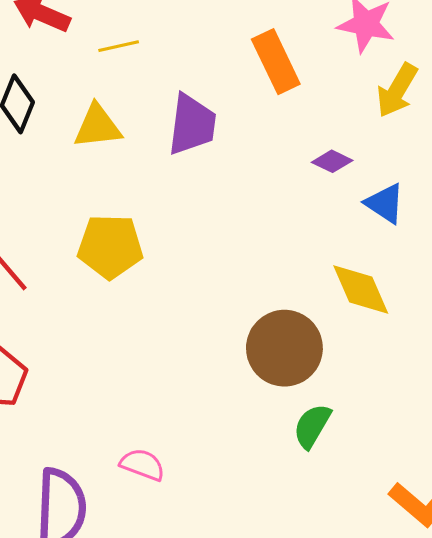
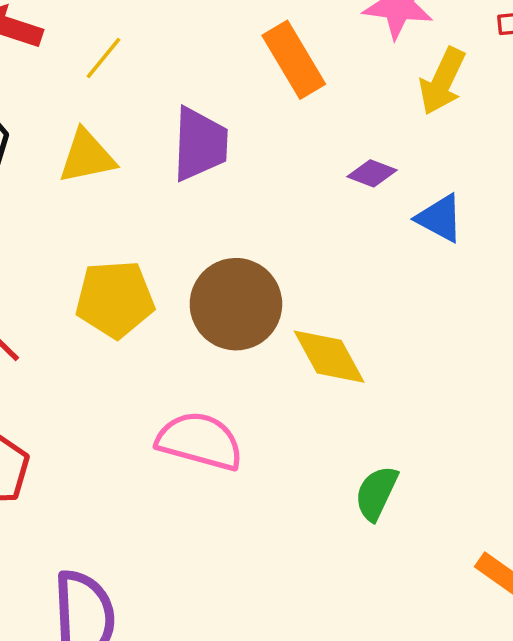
yellow line: (119, 46) -> (103, 58), turned -33
yellow diamond: (361, 289) -> (329, 357), moved
brown circle: (284, 348) -> (236, 304), moved
pink semicircle: (142, 465) -> (200, 441), moved, size x1.6

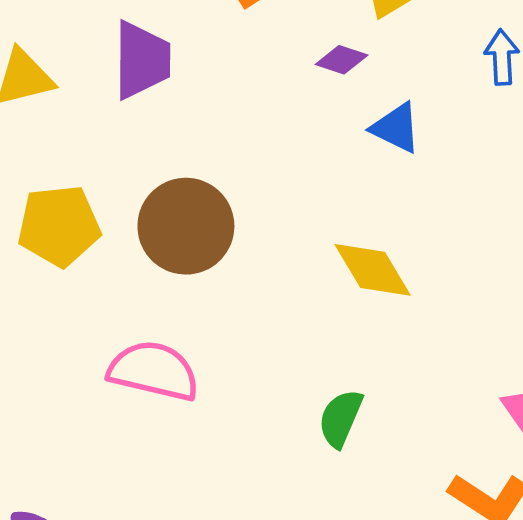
purple diamond: (372, 173) -> (342, 60), moved
yellow diamond: (329, 357) -> (373, 270), moved

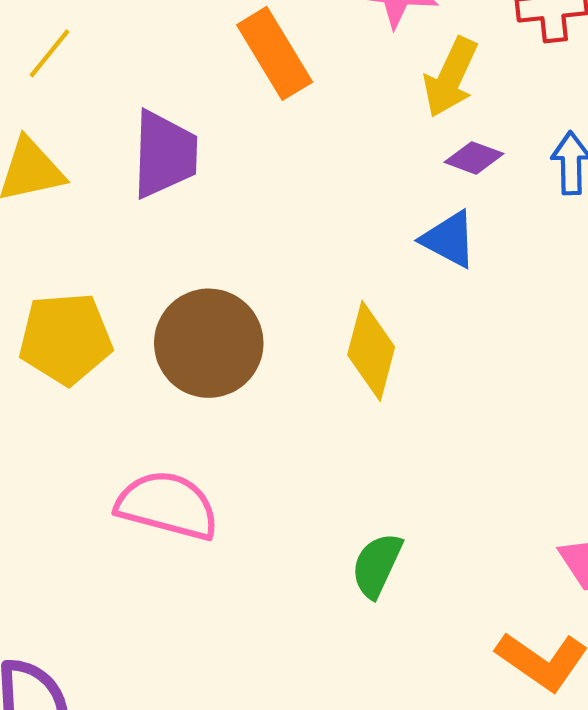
purple diamond: (342, 60) -> (474, 158), moved
yellow diamond: (373, 270) -> (371, 351), moved, turned 44

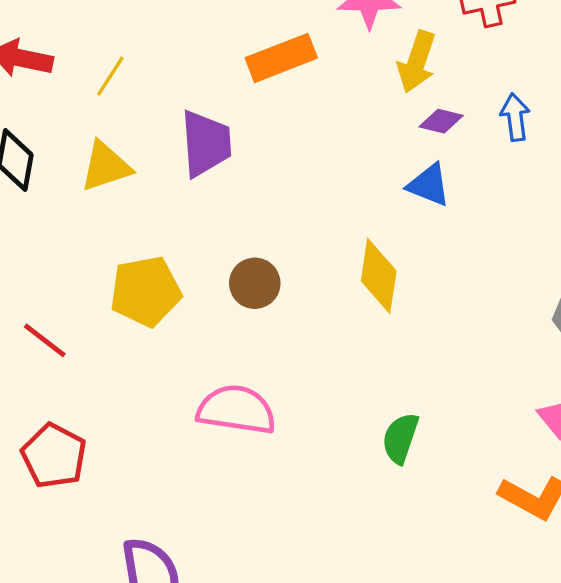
orange rectangle: (275, 53) -> (281, 58), turned -74
brown circle: (209, 343) -> (255, 283), size x0.6

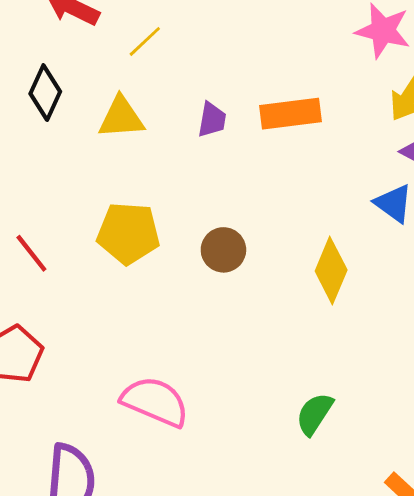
orange rectangle: (281, 58) -> (291, 114), moved
purple trapezoid: (206, 143) -> (212, 120), size x0.6
pink semicircle: (236, 410) -> (155, 402), moved

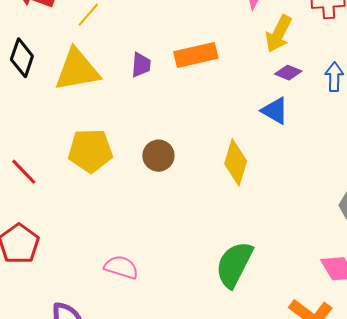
yellow triangle: (121, 118) -> (77, 70), size x1.4
pink semicircle: (155, 402) -> (121, 267), size x0.7
green semicircle: (314, 414) -> (234, 264), size x1.5

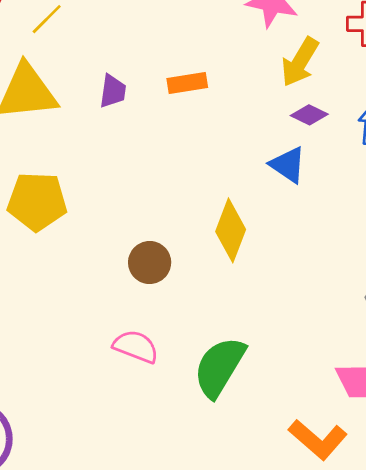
orange rectangle: (196, 55) -> (187, 83), size x0.7
brown circle: (158, 156) -> (150, 262), moved
pink semicircle: (121, 267) -> (136, 346), moved

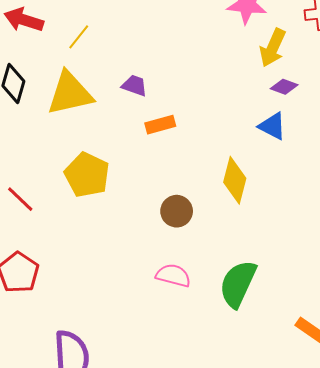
orange rectangle: (187, 83) -> (160, 125), moved
purple trapezoid: (113, 91) -> (135, 85), turned -72
yellow pentagon: (37, 201) -> (87, 175), turned 30

